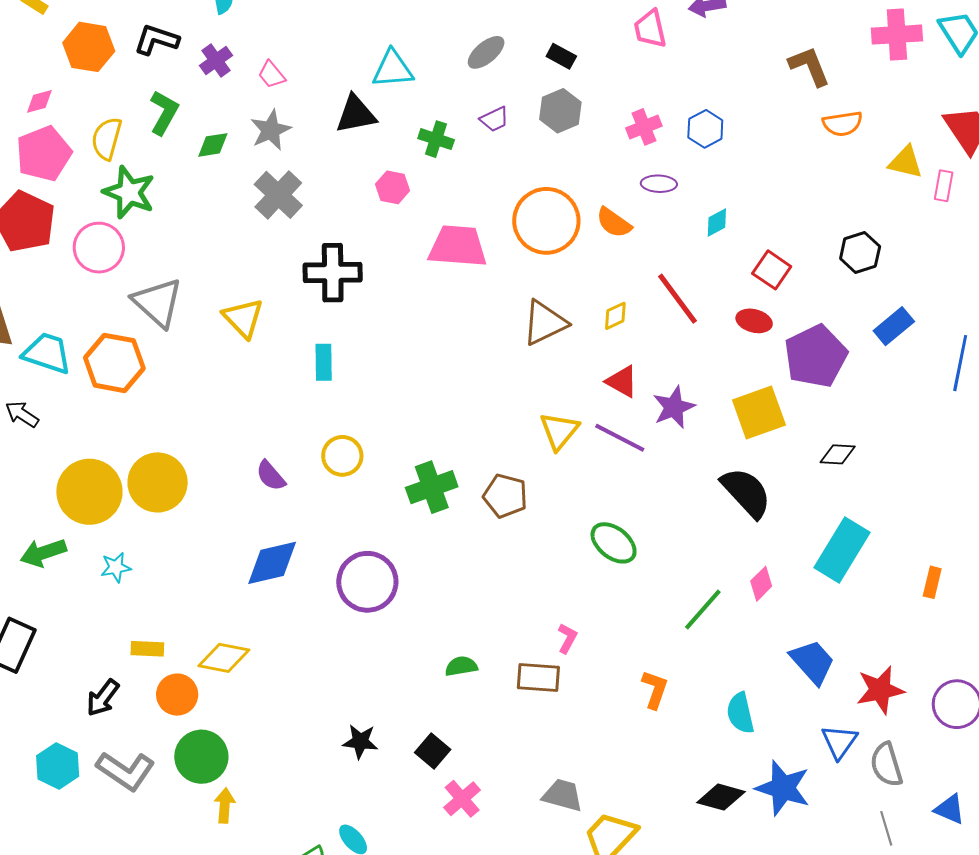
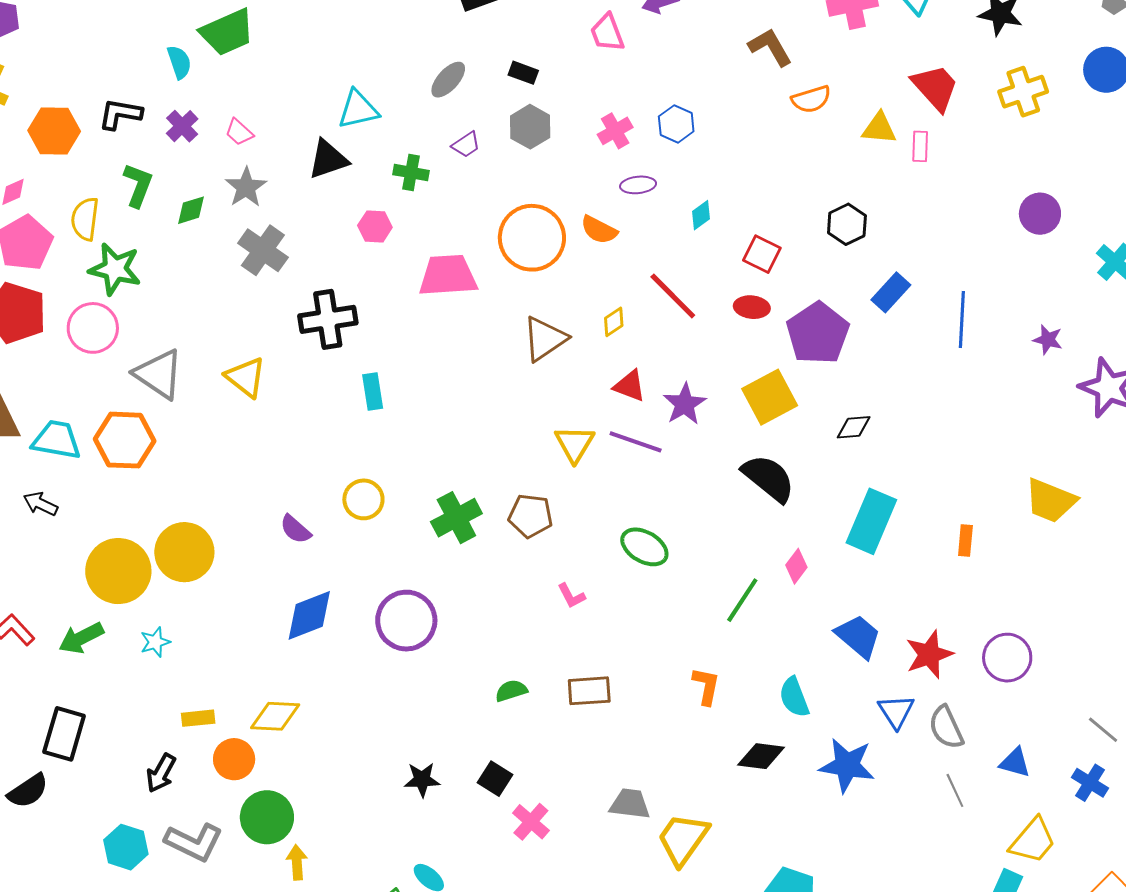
cyan rectangle: (324, 362) -> (373, 391), moved
pink L-shape: (567, 638) -> (571, 596), moved, turned 132
black diamond: (721, 797) -> (761, 756), moved

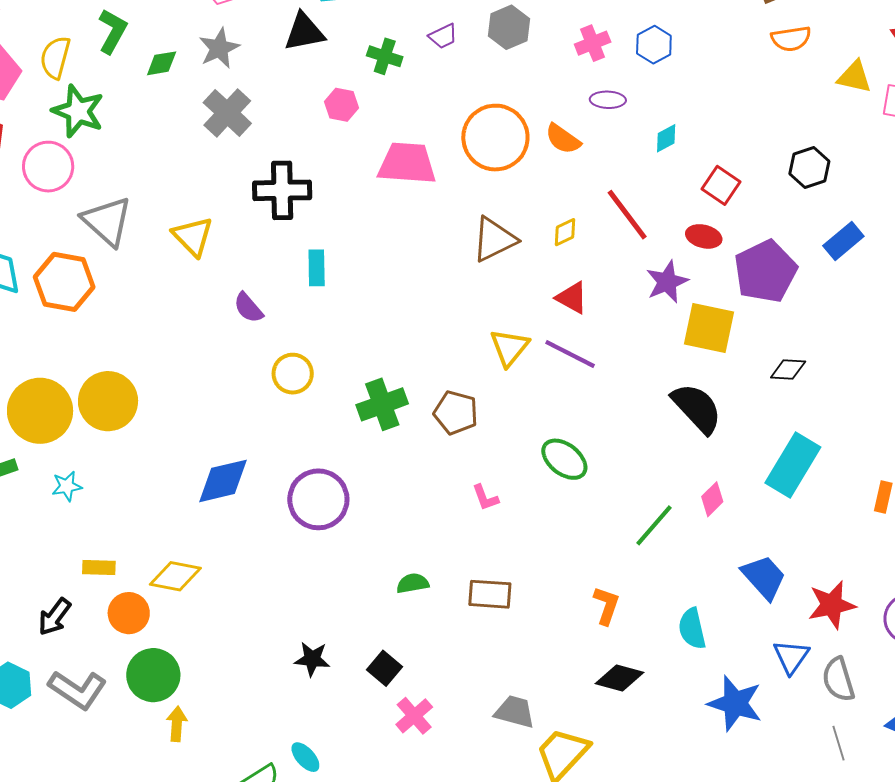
yellow square: (770, 397) -> (709, 328), turned 32
purple star: (685, 404) -> (667, 282), moved
purple semicircle: (295, 529) -> (248, 308), moved
black diamond: (761, 756) -> (619, 678), moved

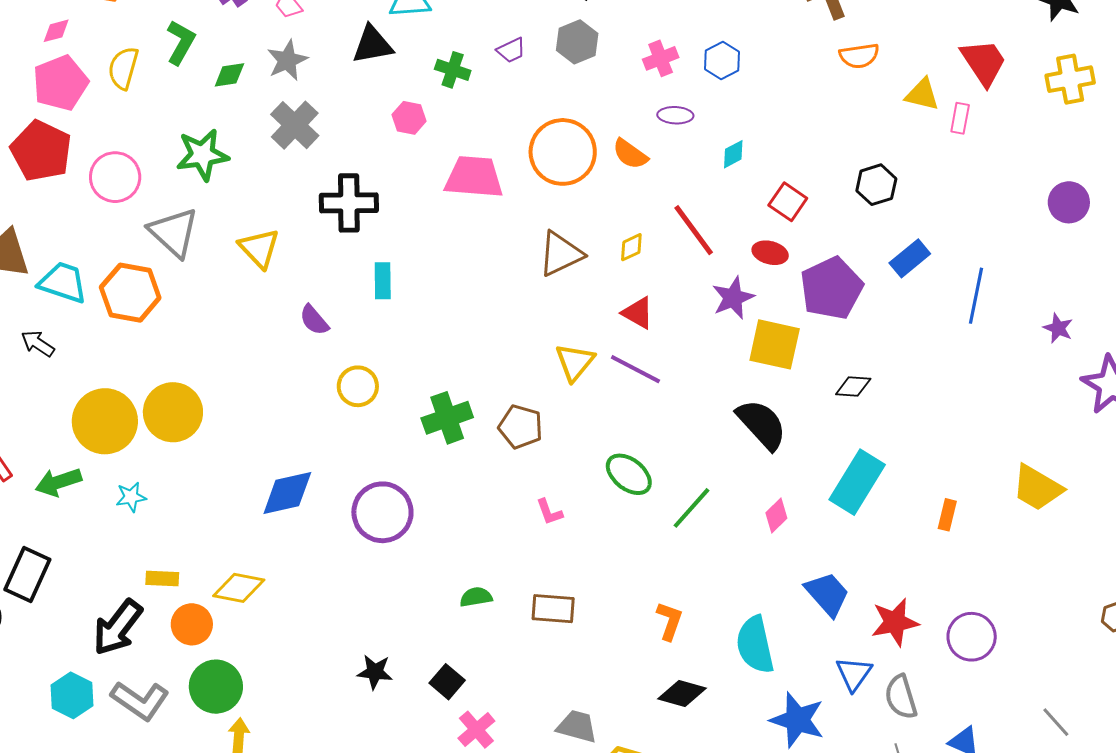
green star: (78, 111) -> (202, 155), moved, turned -30
green line: (654, 525) -> (692, 508), moved
black arrow: (54, 617) -> (118, 627), size x1.5
cyan semicircle: (692, 629) -> (755, 645), size x1.4

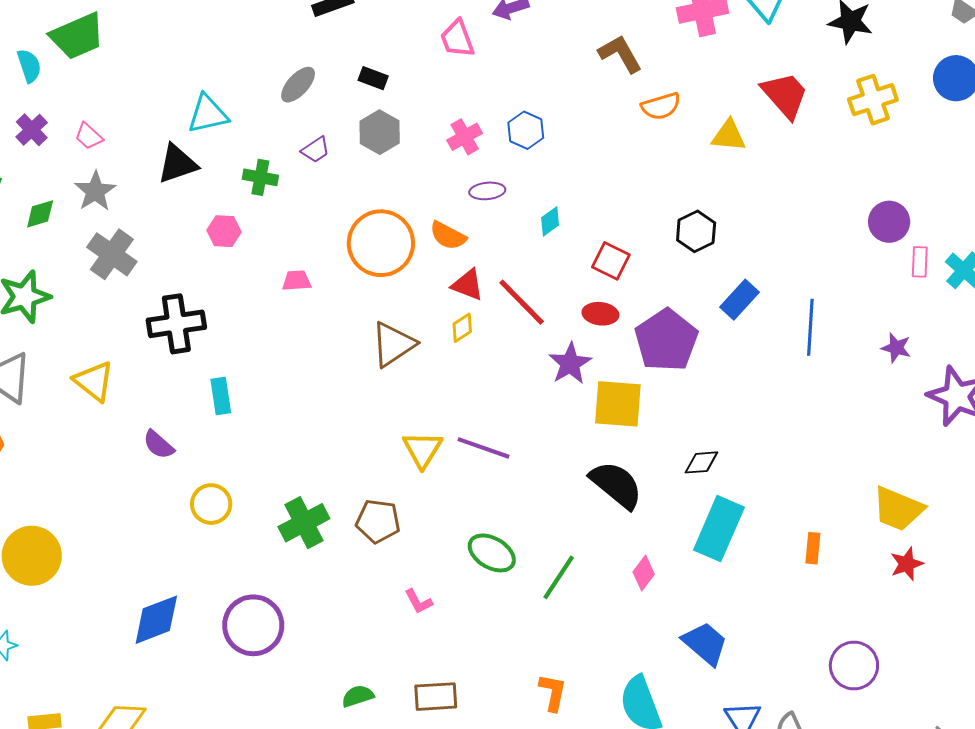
pink rectangle: (960, 118) -> (920, 262), moved
pink trapezoid: (474, 177) -> (297, 281), size x0.5
red triangle: (638, 313) -> (468, 285), moved
black diamond: (853, 386) -> (701, 462), moved
red star: (895, 622) -> (907, 564), moved, size x0.7

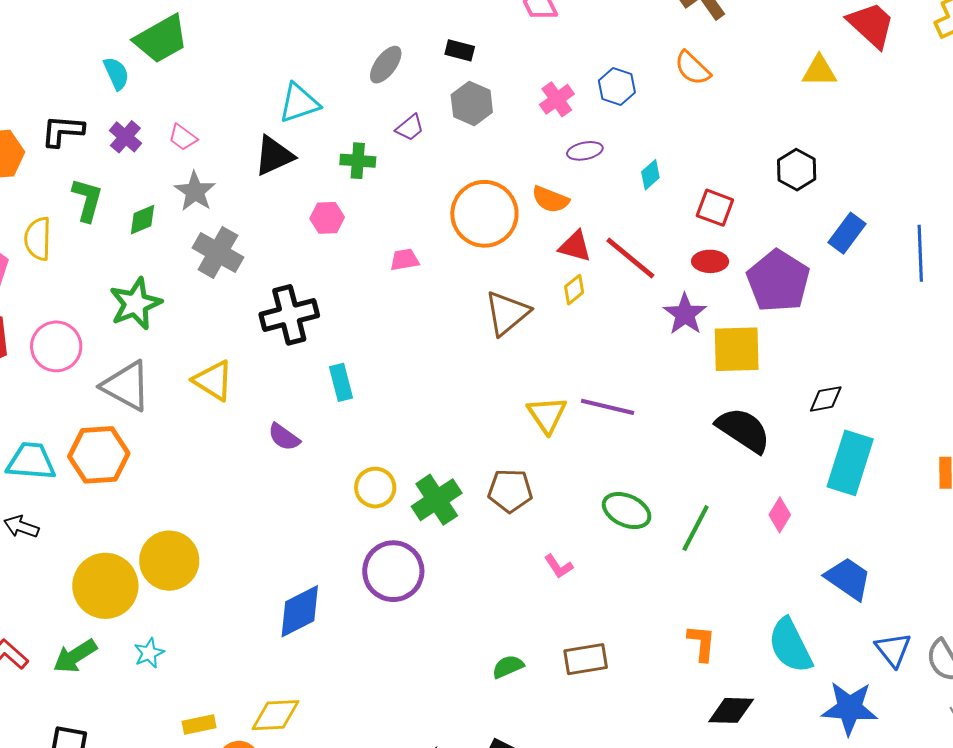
orange semicircle: (661, 106) -> (692, 68), moved, turned 66
yellow circle: (211, 504) -> (375, 488), moved
purple circle: (253, 625) -> (393, 571), moved

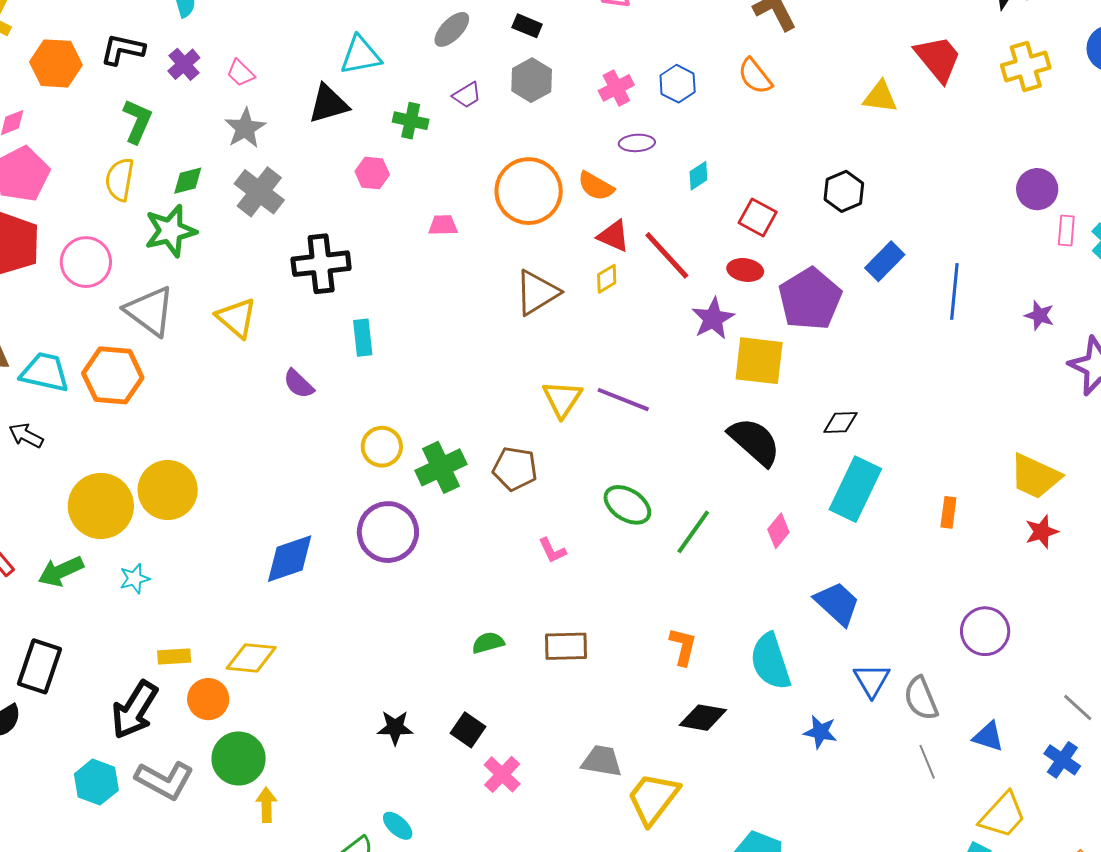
green diamond: (142, 220) -> (188, 181), moved
yellow semicircle: (38, 239) -> (120, 180), moved
blue star: (850, 708) -> (820, 732), size x0.6

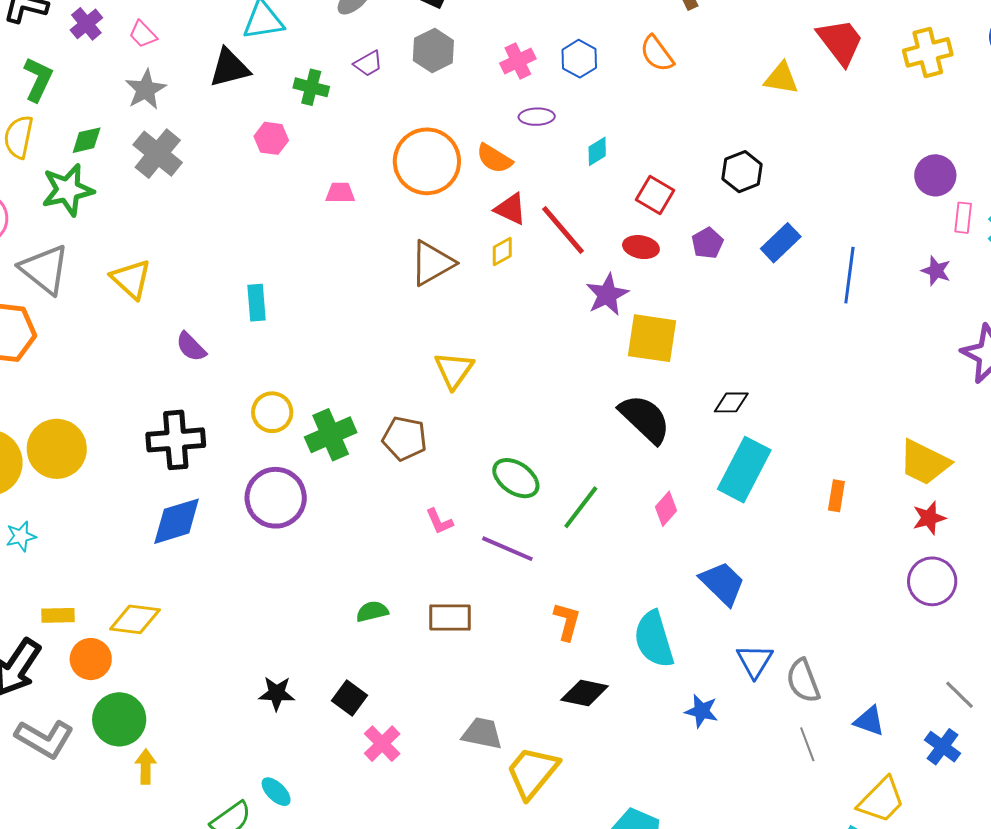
black cross: (321, 264) -> (176, 440), moved
purple pentagon: (810, 299) -> (707, 243), moved, size x0.5
purple star: (1039, 315) -> (936, 271), moved
purple line: (623, 400) -> (507, 549), moved
purple circle: (985, 631) -> (932, 581), moved

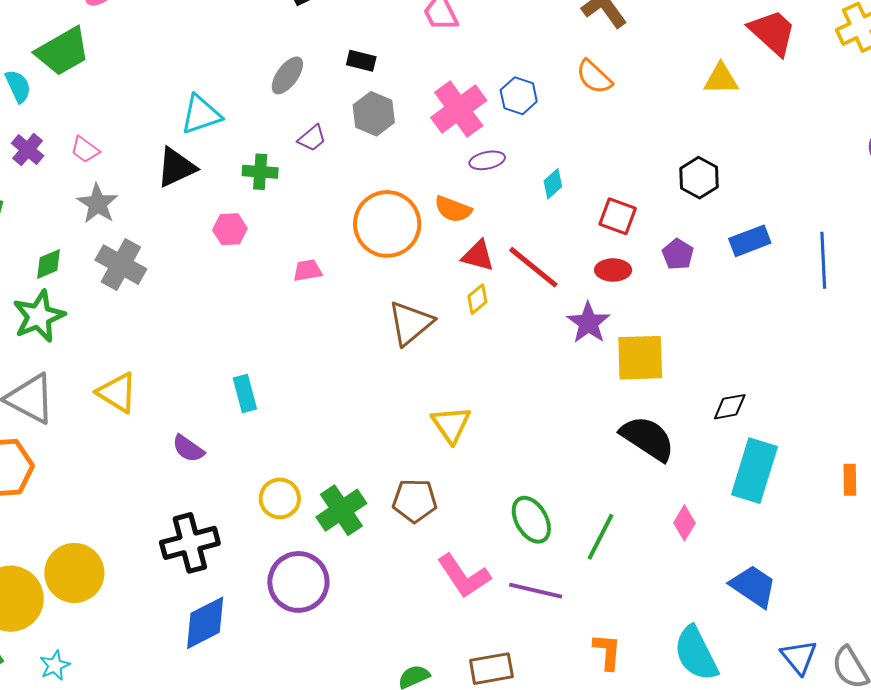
pink cross: (518, 61) -> (459, 109), size x1.6
blue rectangle: (781, 243) -> (750, 241), turned 33
green ellipse: (516, 478) -> (531, 520), turned 36
pink L-shape: (439, 521) -> (464, 576), size x1.8

